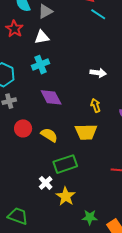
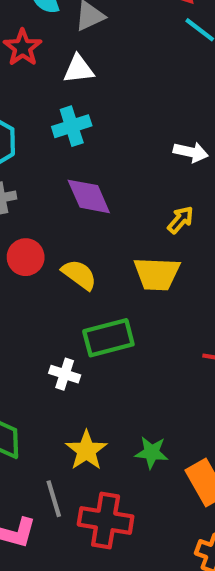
yellow arrow: (96, 105) -> (181, 220), turned 56
white cross: (46, 183) -> (65, 374), turned -32
yellow star: (66, 196) -> (86, 450), moved

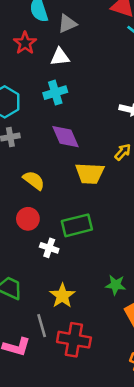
red circle: (26, 257) -> (28, 219), moved
yellow trapezoid: (157, 274) -> (90, 173), moved
yellow semicircle: (79, 275) -> (34, 180), moved
green star: (152, 452) -> (116, 285), moved

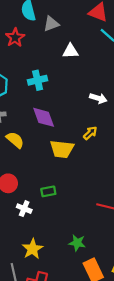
white triangle: (60, 57) -> (70, 51), moved
yellow semicircle: (34, 180) -> (15, 140), moved
green rectangle: (77, 225) -> (48, 191), size x0.6

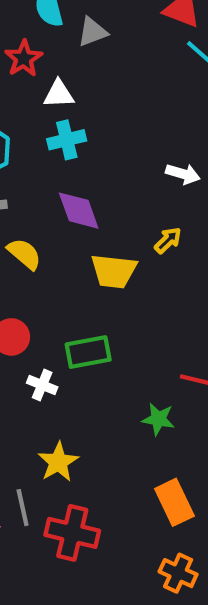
white triangle: (70, 51) -> (59, 94), moved
green rectangle: (48, 191) -> (88, 352), size x1.5
green star: (77, 243) -> (158, 419), moved

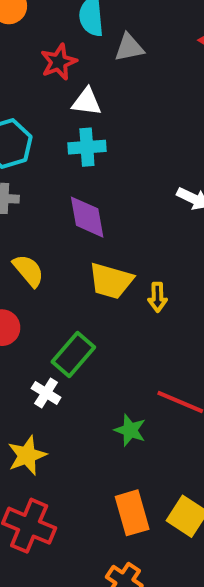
yellow arrow: (168, 240) -> (157, 297), moved, turned 124
yellow semicircle: (24, 254) -> (28, 271), moved
green rectangle: (88, 352) -> (73, 354), turned -48
white cross: (42, 385) -> (46, 393), moved

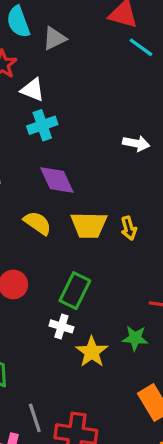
white triangle: (87, 102) -> (32, 90), turned 30
yellow semicircle: (28, 271) -> (38, 223), moved
yellow star: (27, 455) -> (92, 352), moved

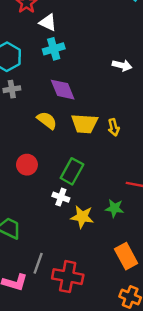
yellow star: (92, 352) -> (82, 217), turned -30
gray line: (35, 418) -> (38, 263), turned 35

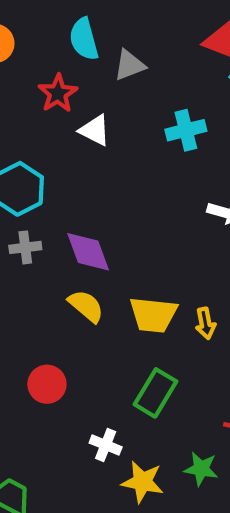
cyan cross: (54, 49) -> (186, 130), moved
purple diamond: (63, 90) -> (88, 252), moved
green rectangle: (72, 171) -> (156, 393), moved

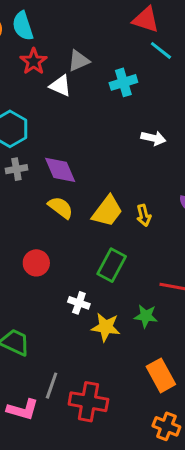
cyan semicircle: (84, 39) -> (23, 26), moved
gray triangle: (129, 65) -> (79, 61), moved
yellow trapezoid: (153, 315) -> (107, 211), turned -56

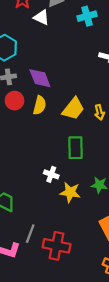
yellow semicircle: (61, 208) -> (40, 105), turned 66
red circle: (36, 263) -> (15, 101), moved
green rectangle: (112, 265) -> (75, 148), turned -30

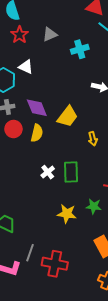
white triangle: (41, 17) -> (26, 67), moved
yellow trapezoid: (73, 109) -> (68, 117), moved
white cross: (51, 174) -> (48, 172), moved, turned 32

